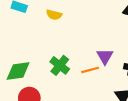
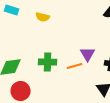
green cross: (60, 65) -> (48, 62), turned -36

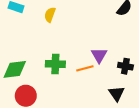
yellow semicircle: (43, 17) -> (50, 15), turned 96

